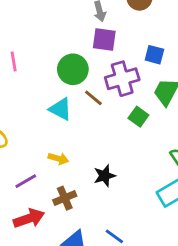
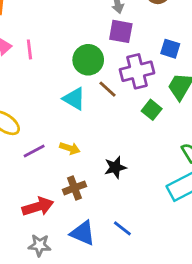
purple line: (26, 181) -> (34, 151), moved

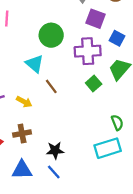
purple square: (121, 31) -> (95, 19), moved
brown line: (107, 89) -> (51, 86), moved
black star: (115, 167) -> (55, 150), moved
blue triangle: (83, 233) -> (22, 170), turned -35

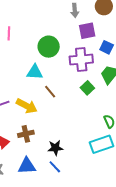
purple square: (95, 19) -> (87, 31), turned -30
cyan triangle: (34, 64) -> (35, 72), turned -36
yellow arrow: (24, 102) -> (27, 106), size x1.5

